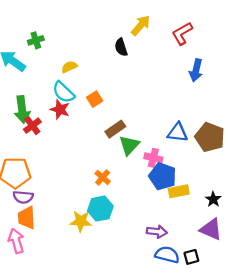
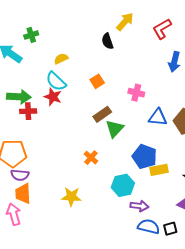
orange square: (95, 99) -> (97, 81), moved
green arrow: (22, 109) -> (19, 97), turned -80
red cross: (32, 126) -> (28, 111), turned 35
pink cross: (153, 158) -> (136, 93), moved
cyan hexagon: (100, 209) -> (123, 185), moved

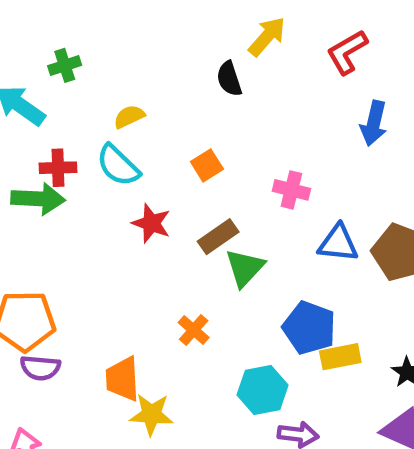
red star: (53, 97) -> (151, 223), moved
red cross: (28, 111) -> (58, 168), moved
orange trapezoid: (23, 194) -> (122, 379), moved

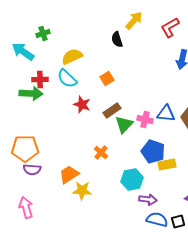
yellow semicircle: (129, 117) -> (72, 56), size x1.5
pink cross: (291, 190) -> (145, 120), moved
orange trapezoid: (122, 379) -> (69, 174), turned 60

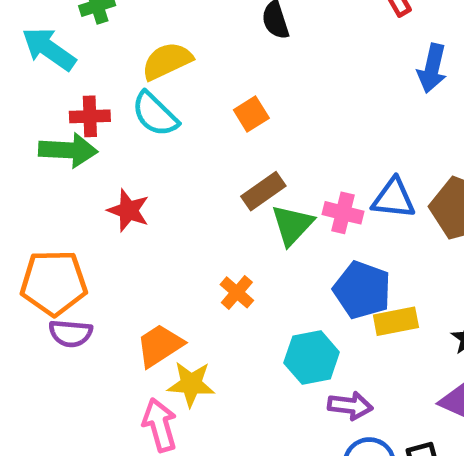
red star: (82, 104) -> (128, 210), moved
pink arrow: (26, 208) -> (160, 425), moved

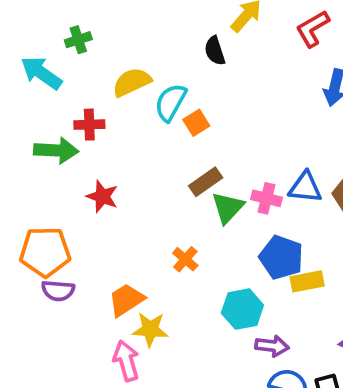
cyan semicircle: (155, 114) -> (171, 102), moved, turned 75
red cross: (90, 116) -> (89, 125), moved

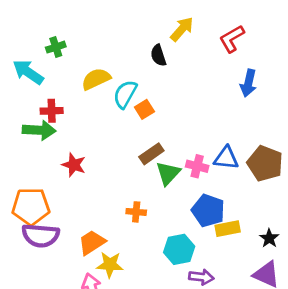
red cross: (89, 125) -> (52, 111), moved
orange cross: (185, 259) -> (136, 212), turned -36
purple semicircle: (58, 291) -> (41, 236), size x1.5

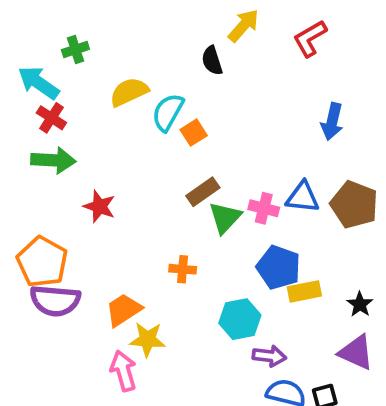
blue arrow: (248, 83) -> (332, 122), moved
red cross: (52, 111) -> (51, 118), moved, turned 35
orange pentagon: (31, 206) -> (42, 262), turned 30

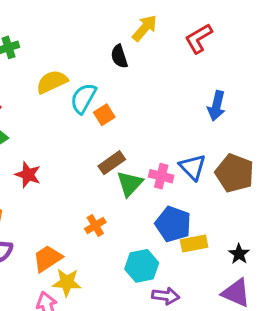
blue triangle: (303, 197) -> (193, 167), turned 40
orange cross: (183, 269) -> (95, 226), turned -36

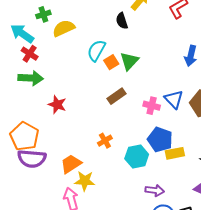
yellow semicircle: (52, 82) -> (64, 28), moved
green triangle: (130, 184) -> (129, 61), moved
cyan hexagon: (142, 266) -> (137, 157), moved

